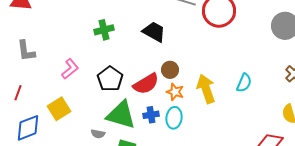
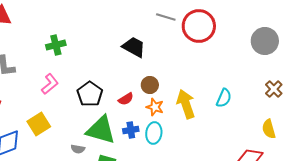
green cross: (104, 30) -> (56, 45), moved
red semicircle: (146, 84) -> (126, 99), size x0.6

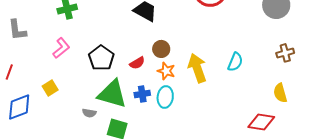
brown cross: (274, 89) -> (285, 53), turned 30
yellow square: (39, 124) -> (50, 88), size x0.7

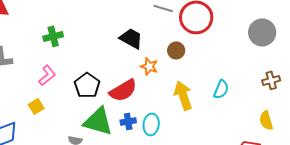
brown circle: (161, 49) -> (176, 50), moved
red semicircle: (137, 63) -> (123, 90), size x1.8
orange star: (166, 71) -> (149, 66), moved
yellow square: (50, 88) -> (36, 106), moved

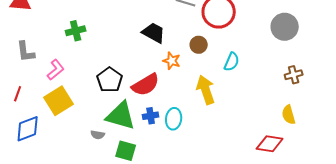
pink L-shape: (47, 75) -> (56, 70), moved
cyan semicircle: (221, 89) -> (232, 62), moved
yellow square: (36, 106) -> (59, 101), size x1.8

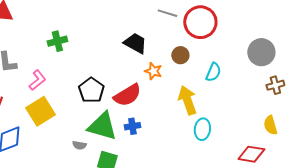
gray circle: (285, 27) -> (261, 52), moved
cyan ellipse: (174, 119) -> (202, 129), moved

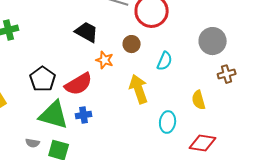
yellow semicircle: (270, 125) -> (199, 100), moved
cyan ellipse: (202, 129) -> (168, 122), moved
gray semicircle: (79, 145) -> (33, 143), moved

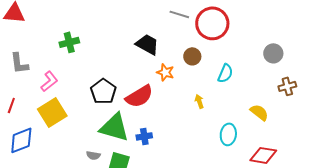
gray circle: (213, 41) -> (273, 53), size x0.7
yellow arrow: (139, 89) -> (199, 101), size x0.5
yellow semicircle: (199, 100) -> (259, 112), turned 144
blue cross: (84, 115) -> (144, 136), moved

